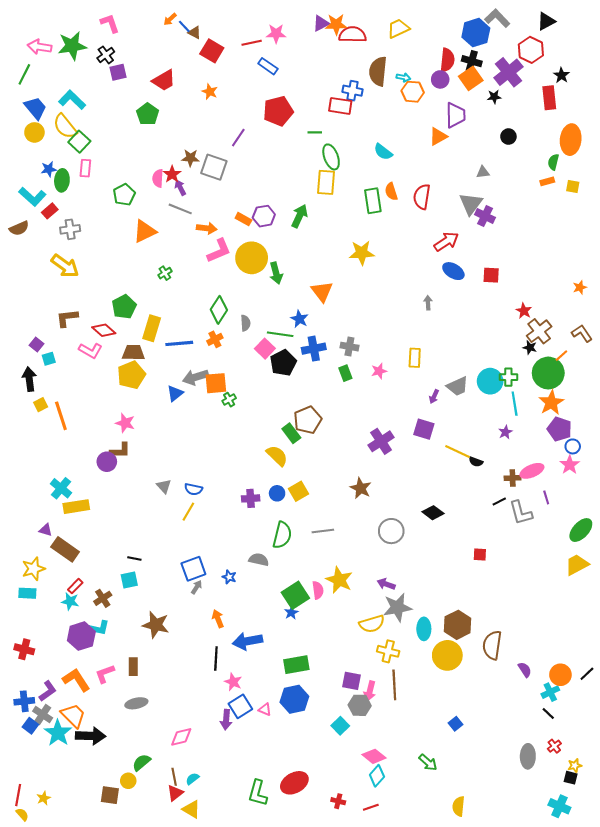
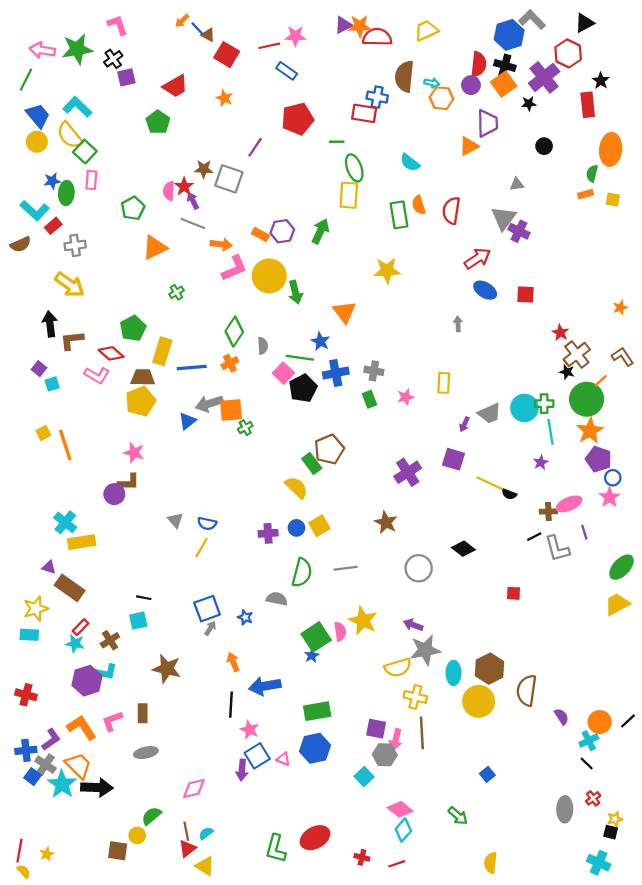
black arrow: (29, 379) -> (50, 324), moved

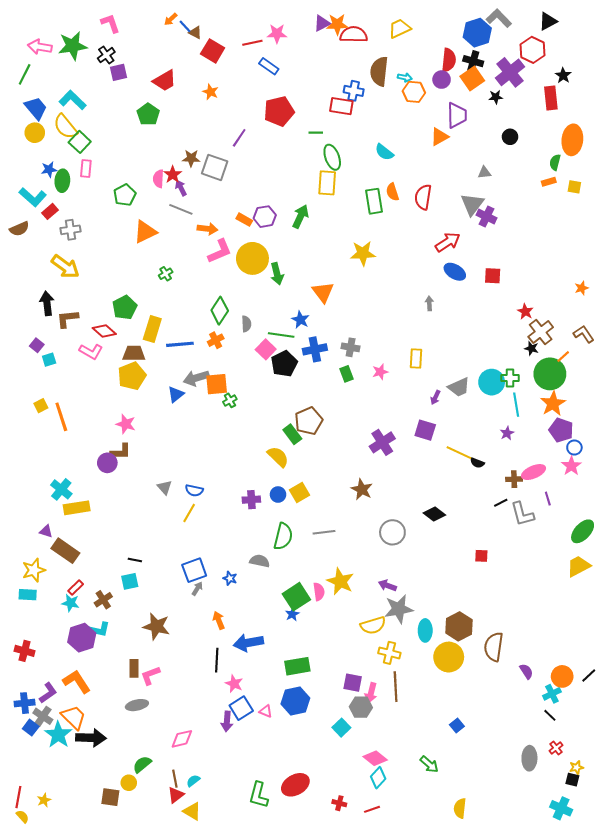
pink L-shape: (112, 721) -> (150, 675), moved

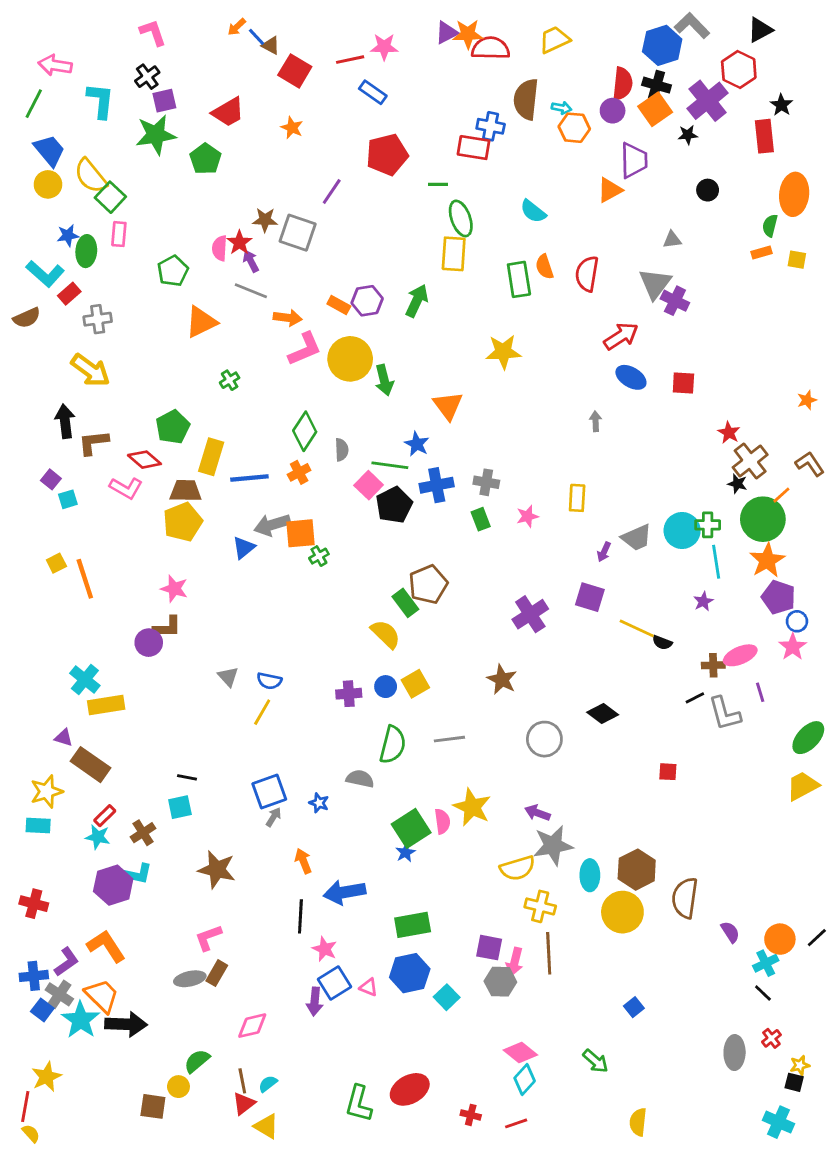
green star: (73, 46) -> (156, 135), moved
cyan L-shape: (73, 100) -> (100, 101), moved, turned 52
brown rectangle: (134, 668) -> (217, 973), moved, turned 30
cyan square: (341, 728) -> (447, 997), moved
yellow star: (44, 800) -> (47, 1077), moved, size x1.5

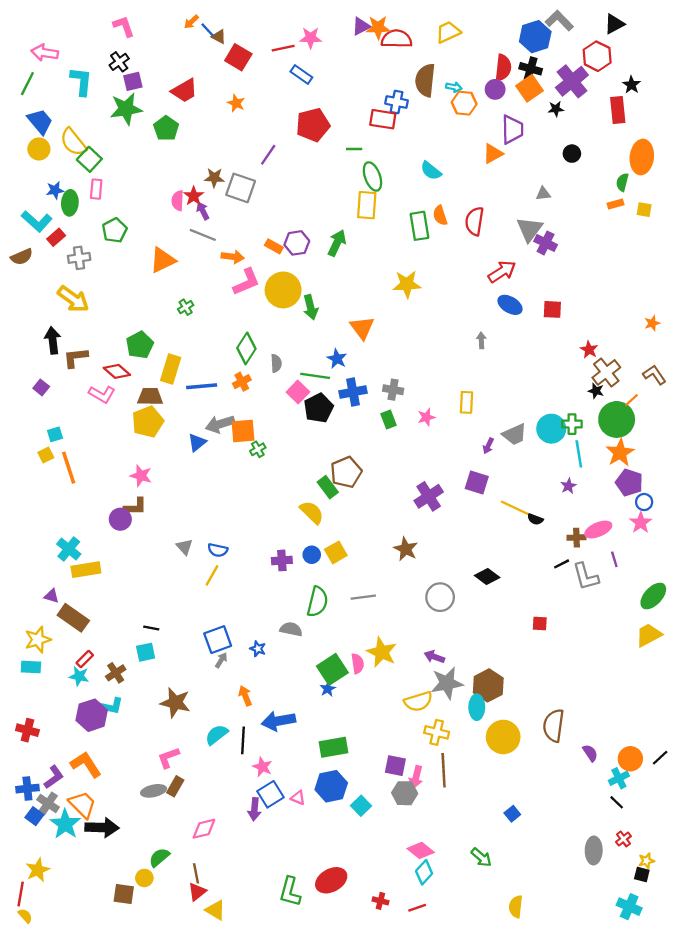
green pentagon: (173, 271) -> (115, 230), moved
cyan square: (68, 499) -> (55, 434), moved
brown hexagon: (637, 870) -> (488, 685), moved
cyan semicircle: (268, 1084) -> (217, 735), moved, size x1.5

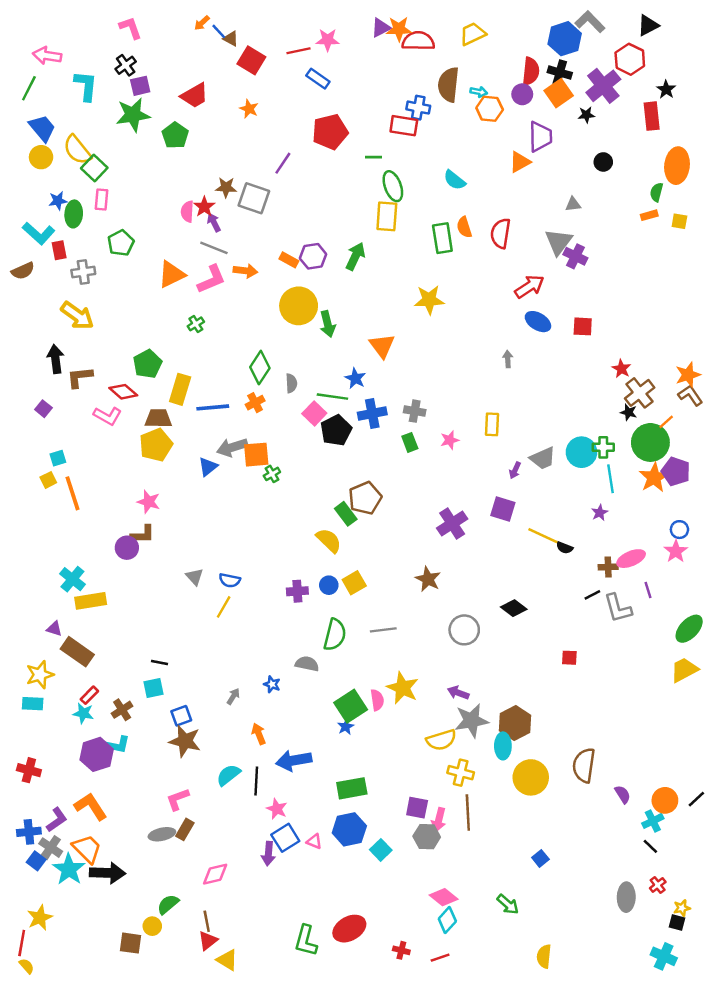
red rectangle: (56, 237) -> (59, 250), turned -60
pink L-shape: (246, 282) -> (212, 279), moved
orange star: (652, 323) -> (688, 375), moved, size x1.5
purple pentagon: (629, 483) -> (676, 472), moved
blue square: (218, 640) -> (181, 716), moved, size x0.7

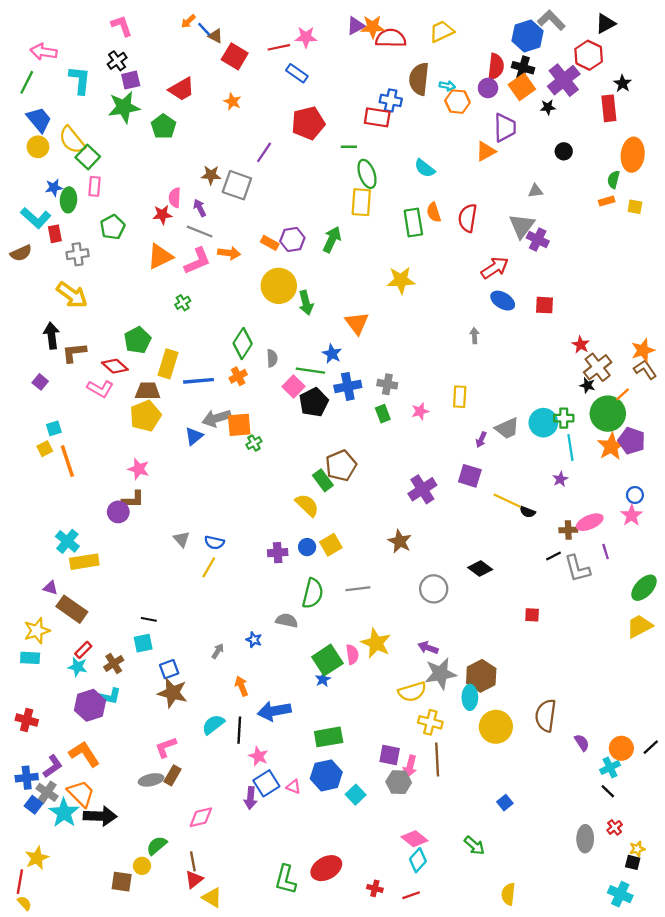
red star: (204, 207) -> (162, 215), moved, turned 30

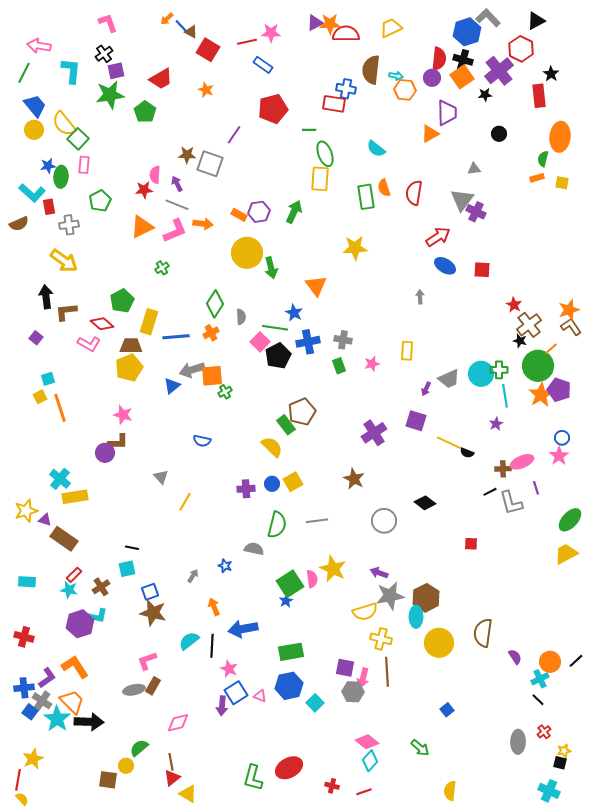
blue semicircle: (214, 542) -> (202, 441), moved
yellow star: (37, 631) -> (26, 511), moved

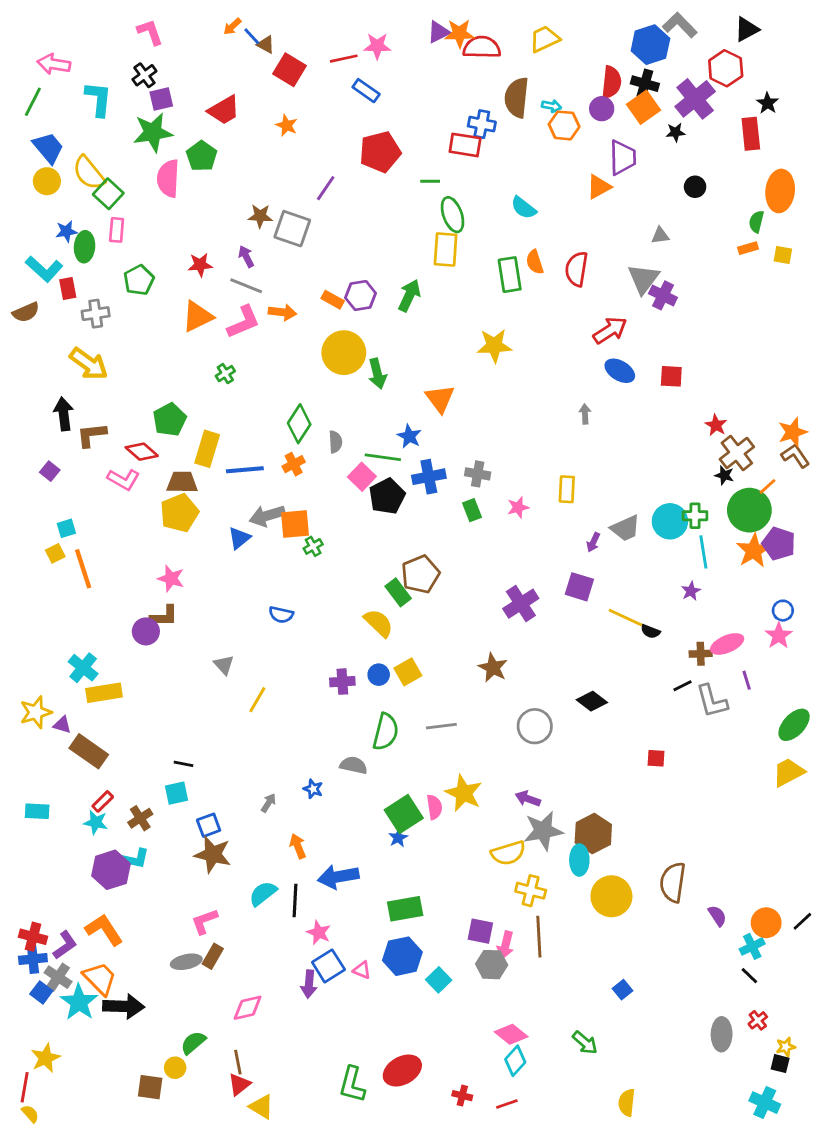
pink semicircle: (155, 175) -> (168, 178), moved, size x1.5
red cross: (24, 637) -> (33, 937), moved

